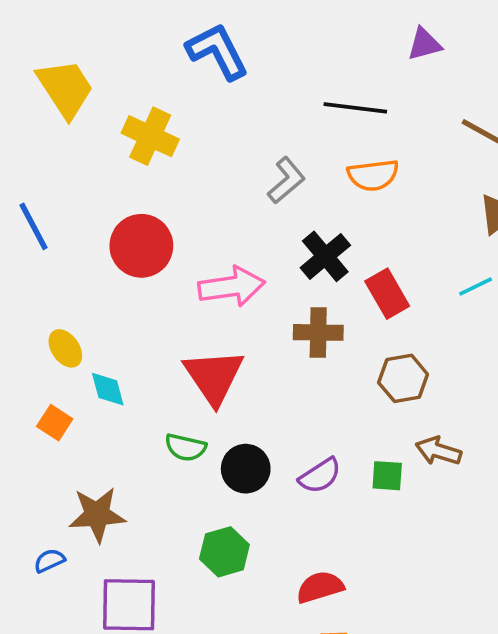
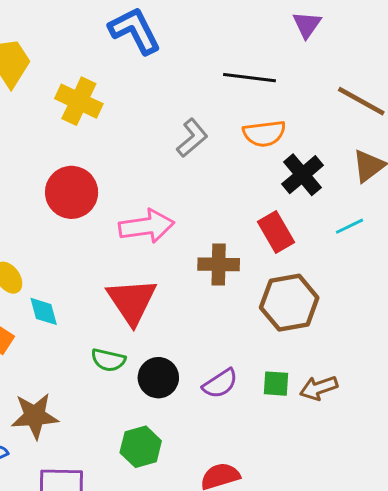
purple triangle: (424, 44) -> (307, 25), turned -40
black cross: (325, 256) -> (302, 175), moved
brown hexagon: (403, 378) -> (289, 303), size x1.4
brown arrow: (438, 451) -> (319, 388), moved, turned -36

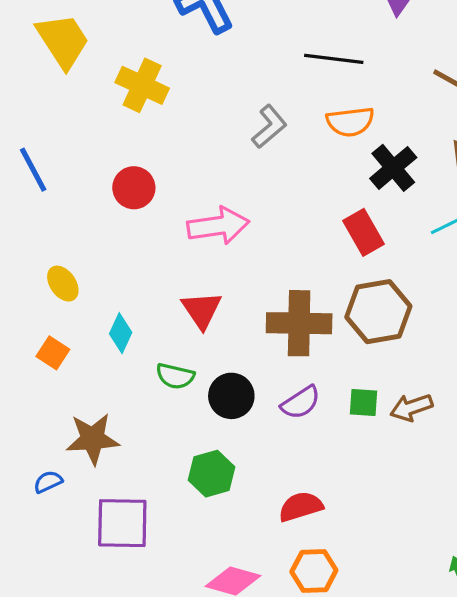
red circle: (72, 192) -> (134, 188), size x0.7
brown cross: (219, 264) -> (299, 323), moved, size x1.4
red triangle: (132, 301) -> (202, 310), size x0.7
cyan diamond: (44, 311) -> (121, 333), moved, turned 40

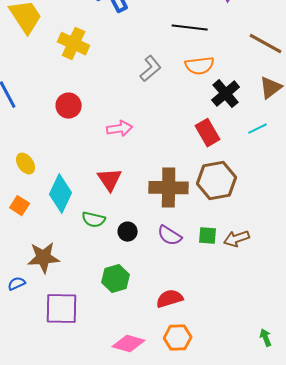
pink arrow: (218, 226) -> (120, 129), size x0.7
cyan diamond: (121, 333) -> (61, 194), size x1.6
black circle: (231, 396) -> (128, 232), size x0.7
purple semicircle: (301, 403) -> (170, 236), turned 65

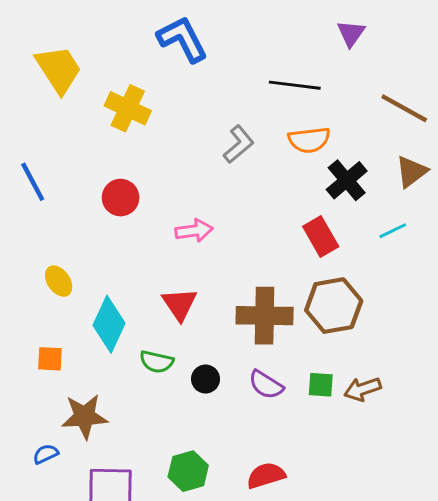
orange square: (20, 206) -> (50, 359), moved, turned -30
green hexagon: (116, 279) -> (188, 471), moved

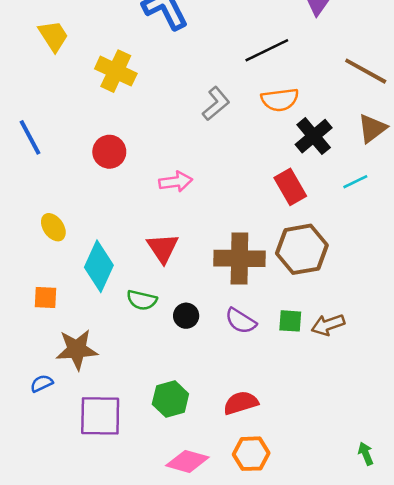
yellow trapezoid: (59, 69) -> (53, 36), size x0.7
black line: (295, 85) -> (267, 50), turned -33

